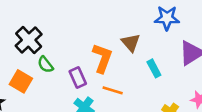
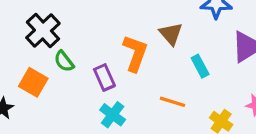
orange line: (113, 90) -> (173, 102), moved

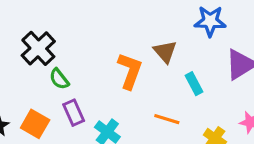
purple rectangle: (104, 77) -> (74, 113), moved
orange square: (33, 82) -> (35, 124), moved

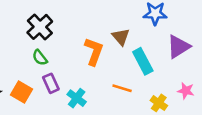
black cross: (38, 48) -> (40, 27), moved
cyan rectangle: (194, 84) -> (143, 61), size x1.5

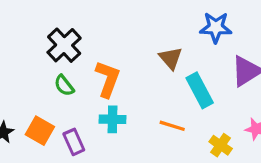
orange L-shape: (94, 51) -> (108, 79), moved
purple rectangle: (51, 83) -> (74, 142), moved
cyan cross: (77, 98) -> (112, 119), moved, turned -36

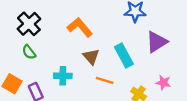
brown triangle: (171, 58) -> (91, 57), moved
orange L-shape: (108, 79) -> (80, 27), moved, turned -60

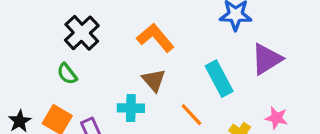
green semicircle: (29, 52) -> (67, 74), moved
brown triangle: (91, 57) -> (154, 80), moved
orange line: (105, 80) -> (191, 115), turned 30

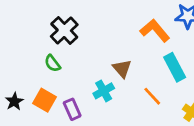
orange L-shape: (155, 38) -> (155, 30), moved
cyan cross: (131, 108) -> (104, 91), turned -30

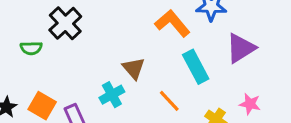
green semicircle: (52, 63) -> (31, 48), moved, turned -54

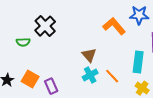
cyan rectangle: (196, 67) -> (138, 62), moved, turned 35
cyan cross: (112, 95) -> (90, 75), moved

